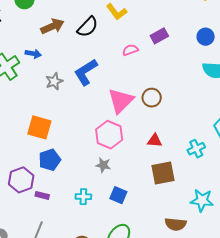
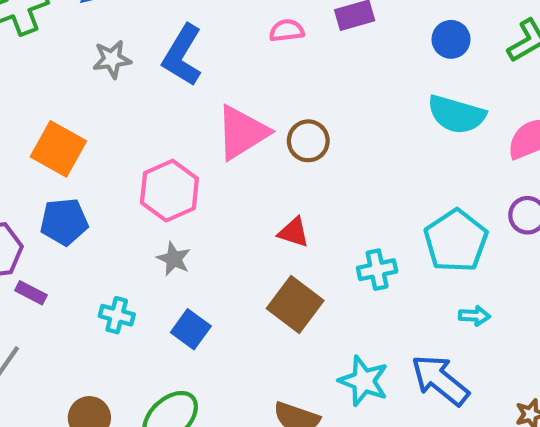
blue L-shape: (86, 72) -> (182, 55), turned -40
pink hexagon: (109, 135) -> (169, 191), moved
brown square: (163, 173) -> (295, 305), turned 35

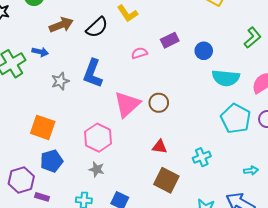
blue circle: (451, 39) -> (204, 51), moved
cyan pentagon: (456, 241) -> (236, 119), moved
gray star: (174, 259) -> (97, 169), moved

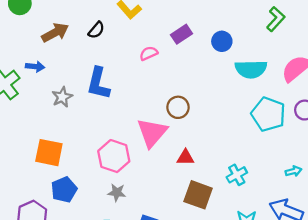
black semicircle: (97, 27) -> (96, 30), size x0.7
pink triangle: (127, 104) -> (152, 133), moved
cyan cross: (202, 157) -> (237, 175), moved

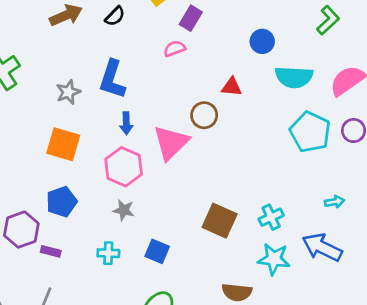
purple rectangle: (181, 34) -> (191, 18), moved, turned -30
blue arrow: (35, 67) -> (126, 123), moved, turned 78
orange square: (49, 153) -> (63, 144), moved
red triangle: (185, 157) -> (232, 87), moved
cyan cross: (237, 175) -> (271, 217), moved

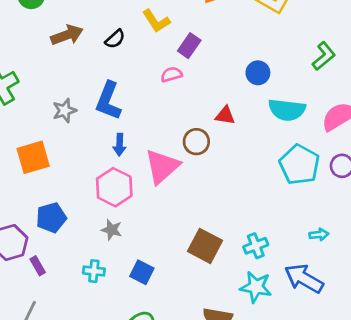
orange square: (63, 144) -> (33, 157), moved, turned -36
purple rectangle: (51, 251) -> (38, 266), turned 42

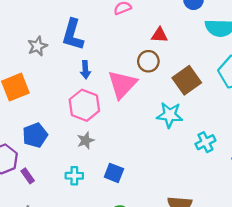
red triangle: (225, 115) -> (159, 35), moved
gray star: (112, 230) -> (86, 140), turned -30
brown square: (205, 246) -> (187, 80), moved, turned 32
cyan star: (256, 287) -> (170, 115), moved

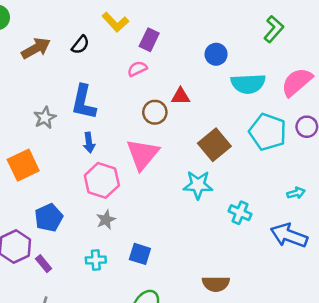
brown circle: (148, 61) -> (155, 112), moved
blue arrow: (85, 70) -> (89, 143), moved
cyan cross: (205, 142) -> (240, 213), turned -36

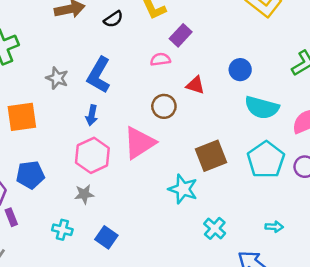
red triangle: (181, 96) -> (195, 85), moved
gray star: (45, 118) -> (57, 78), turned 30

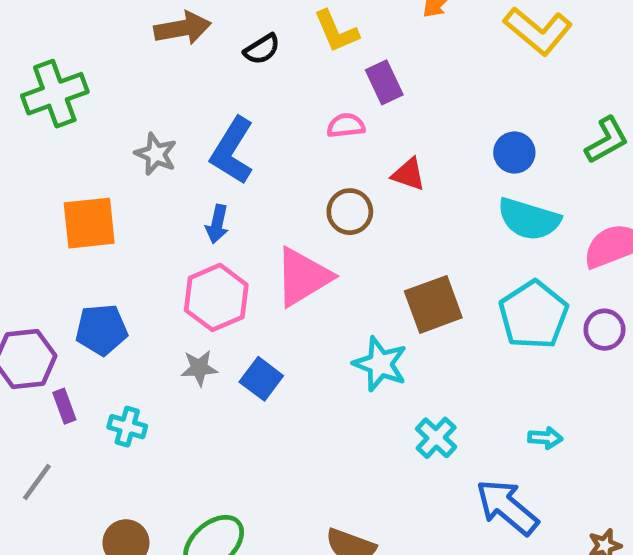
purple rectangle: (181, 35) -> (384, 82), turned -70
blue circle: (240, 70) -> (514, 153), moved
cyan cross: (62, 230) -> (127, 427), moved
blue square: (106, 237) -> (261, 379), moved

